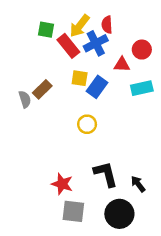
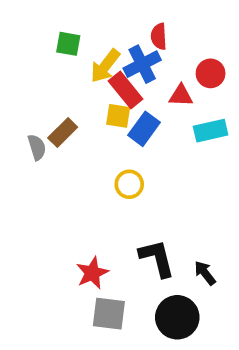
yellow arrow: (80, 26) -> (105, 66), moved
red rectangle: (68, 46) -> (126, 90), moved
red star: (62, 184) -> (92, 273), turned 30

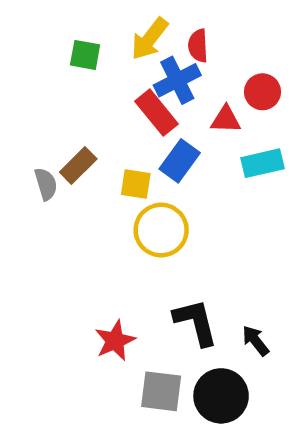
yellow arrow: (105, 66) -> (150, 39), moved
yellow square: (118, 116) -> (136, 184), moved
yellow circle: (129, 184) -> (161, 230), size x1.5
gray square: (109, 314) -> (161, 391), moved

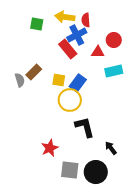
yellow arrow: (150, 39) -> (65, 17), turned 60
blue rectangle: (180, 161) -> (78, 83), moved
black L-shape: (196, 322) -> (85, 127), moved

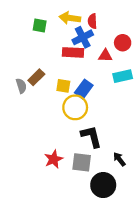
red rectangle: (68, 49) -> (73, 52), turned -48
gray square: (70, 170) -> (82, 162), moved

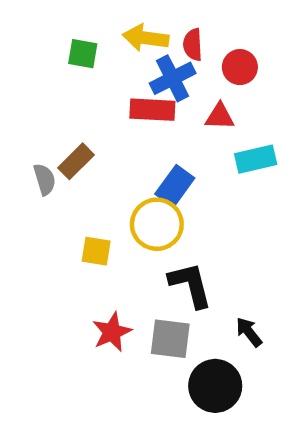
red circle: (123, 43) -> (240, 67), moved
yellow square: (63, 86) -> (96, 251), moved

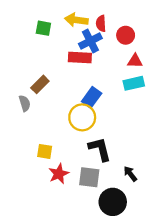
red triangle: (220, 116) -> (135, 61), moved
gray semicircle: (45, 179) -> (25, 103), moved
yellow square: (96, 251) -> (45, 151), moved

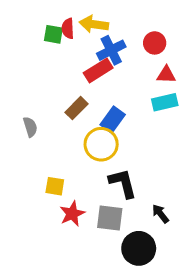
red semicircle: (101, 23) -> (68, 29), moved
red rectangle: (80, 57) -> (98, 70), turned -35
brown rectangle: (40, 84) -> (77, 108), moved

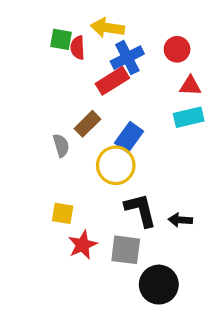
red semicircle: (68, 29) -> (78, 48), moved
gray semicircle: (30, 127) -> (61, 145), moved
black arrow: (160, 214) -> (180, 220), moved, turned -48

